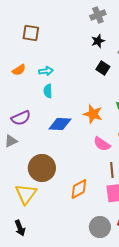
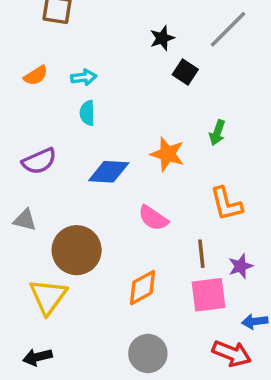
black star: (98, 41) -> (162, 38), moved
gray triangle: (11, 141) -> (25, 220), moved, turned 40
pink semicircle: (102, 144) -> (153, 218), moved
gray circle: (100, 227) -> (148, 353), moved
black arrow: (20, 228) -> (37, 357), turned 98

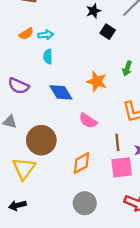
orange semicircle: (36, 76) -> (26, 34), moved
purple semicircle: (39, 161) -> (19, 86), turned 48
blue diamond: (109, 172) -> (61, 92), turned 55

